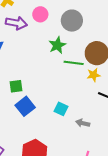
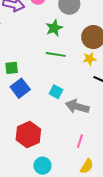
green line: (74, 63) -> (56, 54), moved
gray arrow: (83, 123) -> (77, 107), size x1.6

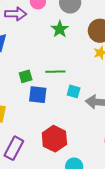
green line: (56, 54) -> (55, 72), moved
blue square: (20, 88) -> (38, 95), turned -36

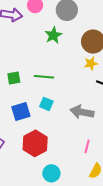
cyan square: (74, 91) -> (46, 104), moved
blue square: (38, 95) -> (21, 111), moved, turned -30

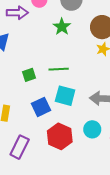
cyan square: (46, 104) -> (65, 96), size x1.5
cyan circle: (51, 173) -> (92, 129), moved

